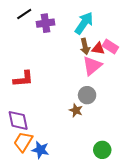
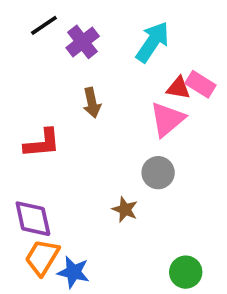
purple cross: (45, 23) -> (83, 42), turned -30
brown arrow: (85, 46) -> (92, 103), moved
brown star: (76, 110) -> (125, 209), moved

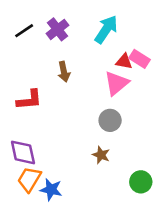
black line: (44, 25) -> (24, 31), moved
brown star: (125, 209) -> (101, 155), moved
green circle: (186, 272) -> (141, 182), moved

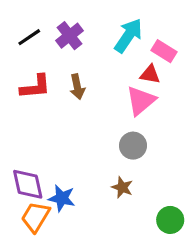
pink rectangle: (139, 59) -> (164, 51), moved
red L-shape: (29, 100) -> (35, 87), moved
blue star: (51, 190) -> (62, 198), moved

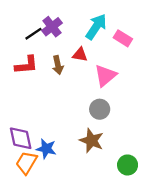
black line: (29, 37) -> (33, 34), moved
red triangle: (150, 74) -> (80, 55), moved
brown star: (122, 187) -> (92, 141), size x1.5

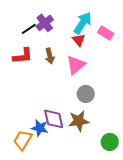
red triangle: (80, 55) -> (79, 40), moved, turned 40
pink triangle: (105, 75) -> (76, 65), moved
purple diamond: (21, 138) -> (54, 119), moved
brown star: (92, 141) -> (79, 121), turned -30

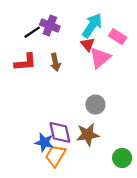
purple cross: (45, 23) -> (50, 25), turned -30
pink triangle: (76, 65) -> (100, 58), moved
orange trapezoid: (23, 140) -> (55, 156), moved

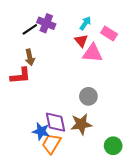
cyan arrow: (92, 25) -> (85, 23), size x0.6
pink triangle: (100, 58) -> (93, 53), turned 45
red L-shape: (25, 62) -> (21, 76), moved
brown arrow: (55, 62) -> (30, 57), moved

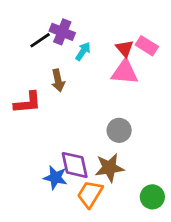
cyan arrow: (85, 23) -> (83, 51), moved
red triangle: (81, 41) -> (125, 49), moved
brown arrow: (30, 57) -> (58, 80), moved
orange trapezoid: (51, 144) -> (90, 194), moved

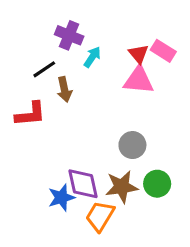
black line: (40, 40) -> (44, 69), moved
blue star: (55, 177) -> (61, 198), turned -30
green circle: (152, 197) -> (157, 184), moved

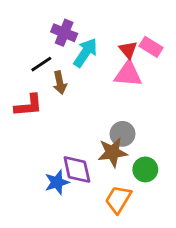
cyan arrow: (92, 57) -> (85, 53), size x1.5
brown star: (122, 187) -> (113, 152), moved
orange trapezoid: (100, 216) -> (118, 199), moved

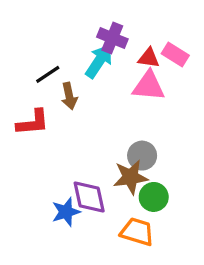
purple cross: (64, 33) -> (112, 38), moved
red triangle: (128, 50) -> (149, 58), turned -42
green circle: (145, 169) -> (154, 197), moved
orange trapezoid: (118, 199) -> (137, 232), turned 76

